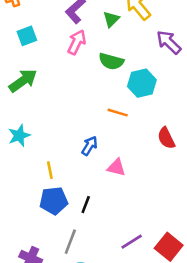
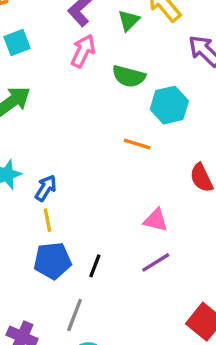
blue arrow: (89, 146) -> (46, 188), moved
pink triangle: (116, 167) -> (156, 220), moved
purple line: (132, 242) -> (156, 262), moved

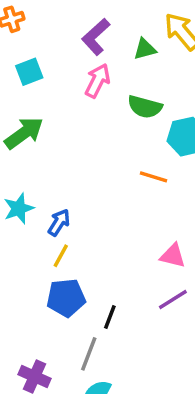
green triangle: (129, 20) -> (145, 49), turned 30
yellow line: (47, 220) -> (61, 256), turned 40
black line: (95, 266) -> (110, 317), moved

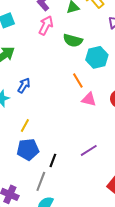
orange line: (154, 177) -> (78, 80), turned 42
blue arrow: (59, 222) -> (24, 85), moved
pink triangle: (173, 256) -> (89, 99), moved

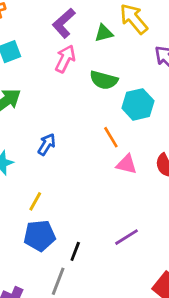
blue arrow: (24, 85) -> (47, 144), moved

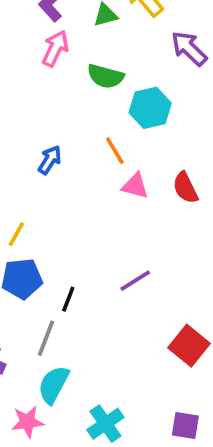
blue arrow: (47, 144) -> (50, 160), moved

